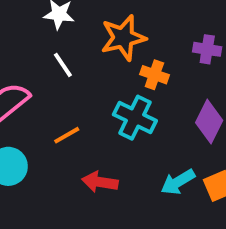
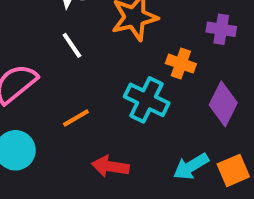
orange cross: (154, 75) -> (181, 64), moved

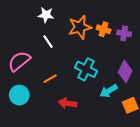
orange cross: (181, 64) -> (104, 29), moved
cyan arrow: (191, 166) -> (109, 91), moved

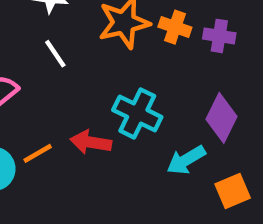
orange line: (50, 79) -> (38, 153), moved
red arrow: (68, 103) -> (91, 142), moved

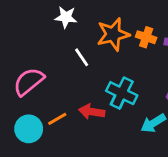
white line: (55, 54) -> (82, 57), moved

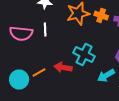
white line: (82, 57) -> (45, 30), moved, turned 32
pink semicircle: (29, 82) -> (21, 34), moved, turned -135

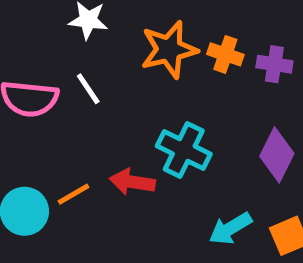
white line: (45, 30) -> (88, 89), turned -32
cyan arrow: (106, 76) -> (230, 228), moved

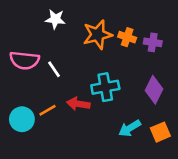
white line: (88, 89) -> (54, 69), moved
cyan cross: (184, 150) -> (105, 87), turned -36

